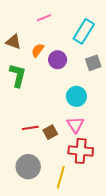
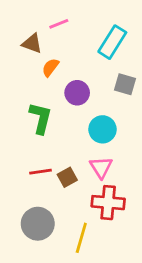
brown triangle: (14, 42) -> (32, 43), moved
purple circle: (58, 60) -> (77, 93), moved
gray square: (93, 63) -> (125, 84), turned 35
green L-shape: (18, 75) -> (41, 118), moved

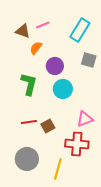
pink line: (59, 24) -> (43, 25), moved
cyan circle: (102, 129) -> (63, 89), moved
pink triangle: (101, 167) -> (85, 119), moved, turned 42

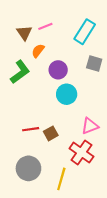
brown triangle: (23, 31) -> (24, 33), turned 35
green L-shape: (29, 84) -> (20, 72), moved, turned 40
red cross: (77, 144) -> (81, 152), turned 30

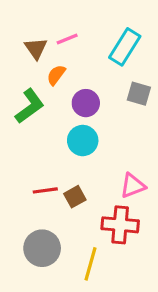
cyan circle: (67, 94) -> (83, 141), moved
red cross: (81, 152) -> (120, 225), turned -30

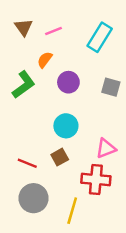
brown triangle: (36, 48) -> (24, 27), moved
gray square: (139, 94) -> (111, 87), moved
cyan circle: (83, 141) -> (66, 126), moved
red line: (45, 190) -> (27, 163), moved, turned 30

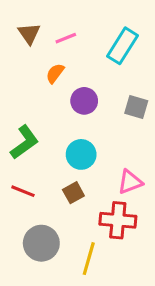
green L-shape: (24, 85) -> (24, 142), moved
red line: (27, 163) -> (23, 191), moved

